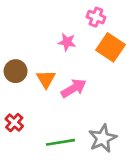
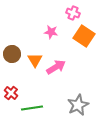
green line: (60, 142) -> (32, 108), moved

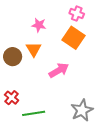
pink star: (51, 32) -> (39, 25), moved
orange square: (84, 36) -> (74, 38), moved
orange triangle: (35, 60) -> (34, 49), moved

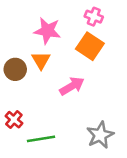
pink star: (39, 25) -> (47, 31), size x1.5

